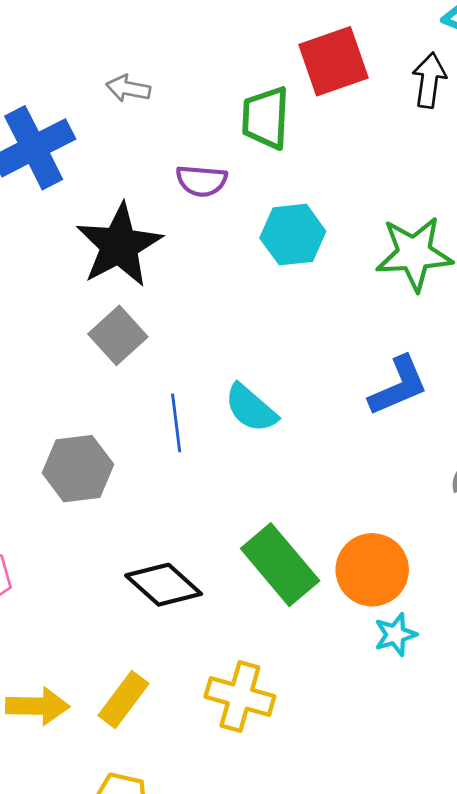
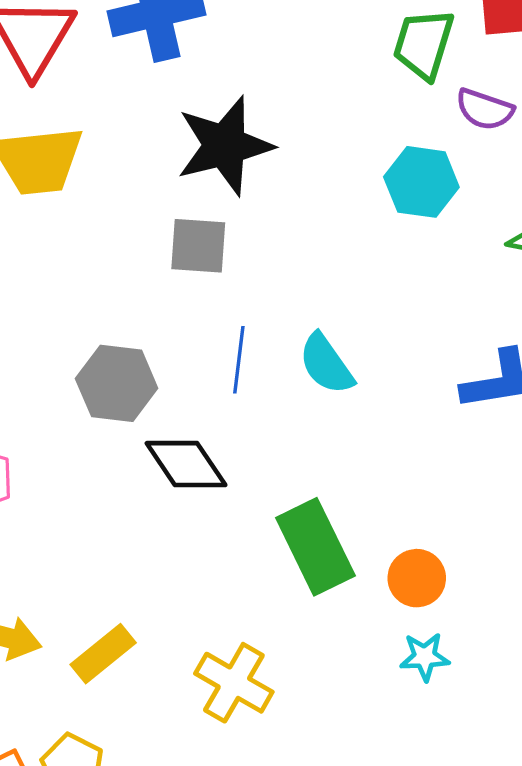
purple semicircle: (202, 181) -> (485, 109), moved
gray square: (118, 335) -> (198, 246), turned 32
orange circle: (372, 570) -> (417, 578), size x0.7
black diamond: (164, 585) -> (186, 464), moved

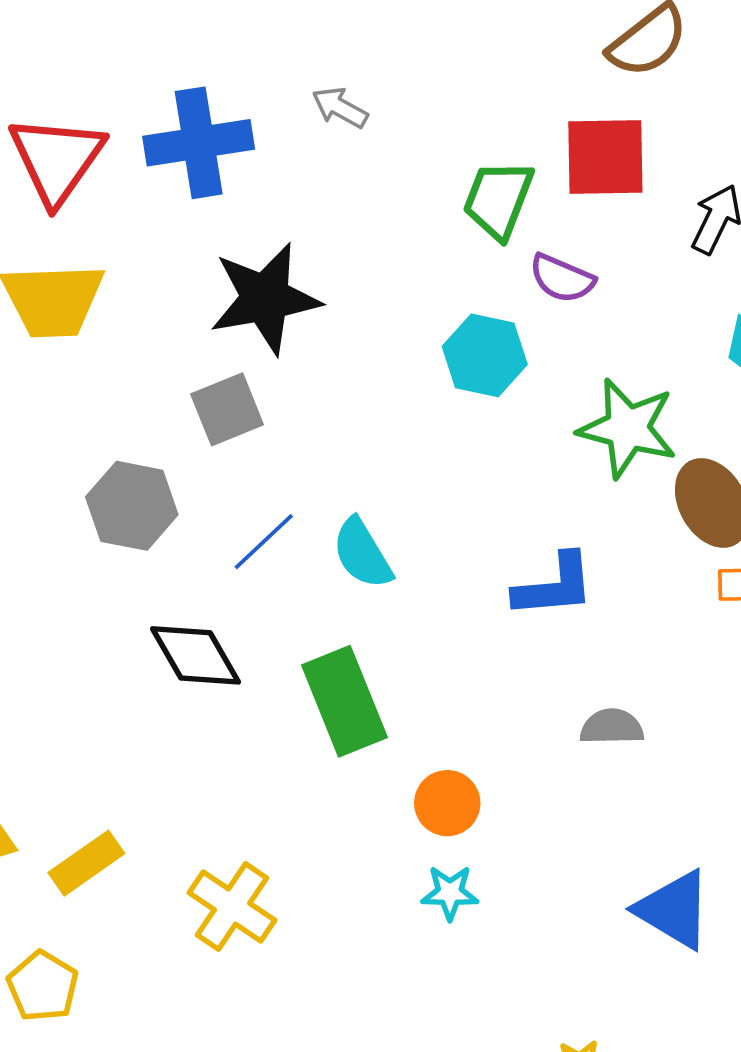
gray square: (198, 246) -> (227, 409), turned -30
blue line: (239, 360) -> (264, 542), turned 36
gray hexagon: (117, 383) -> (132, 506), moved
green rectangle: (315, 547) -> (344, 701), moved

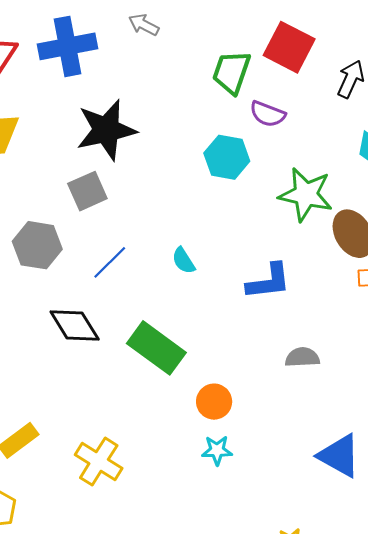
red square: (605, 157) -> (289, 47), turned 30
cyan semicircle: (362, 554) -> (184, 261), moved, size x0.7
green rectangle: (344, 701) -> (156, 348), turned -30

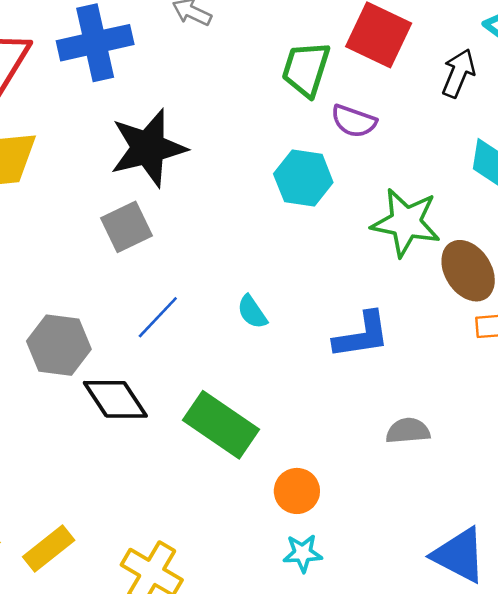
gray hexagon: (37, 245) -> (59, 345), moved

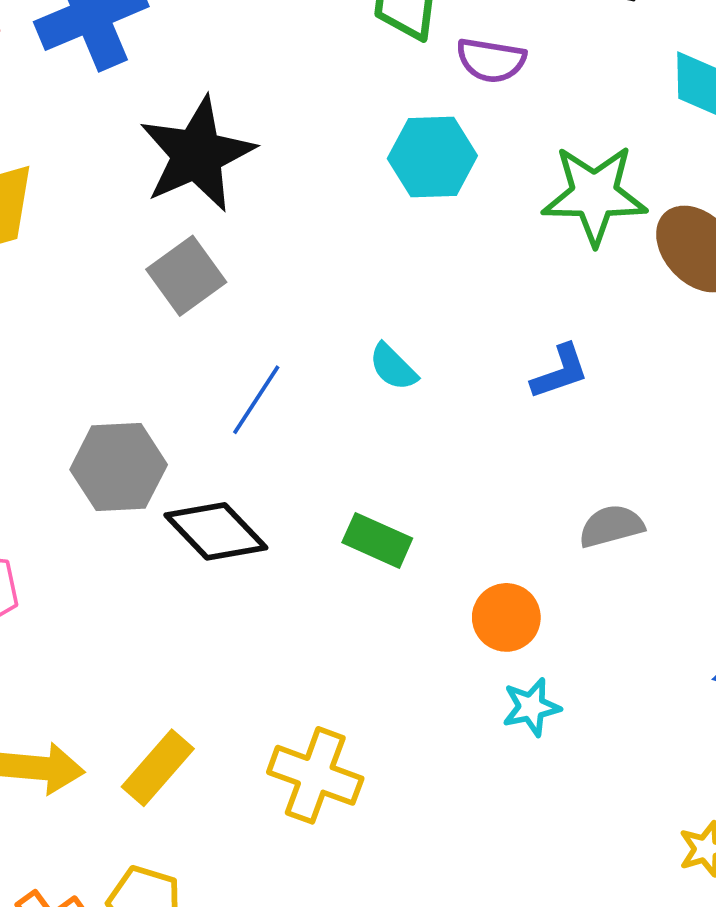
blue L-shape: (362, 335) -> (560, 372), size x0.7
green rectangle: (221, 425) -> (377, 540), size x0.6
gray semicircle: (408, 431) -> (611, 526), moved

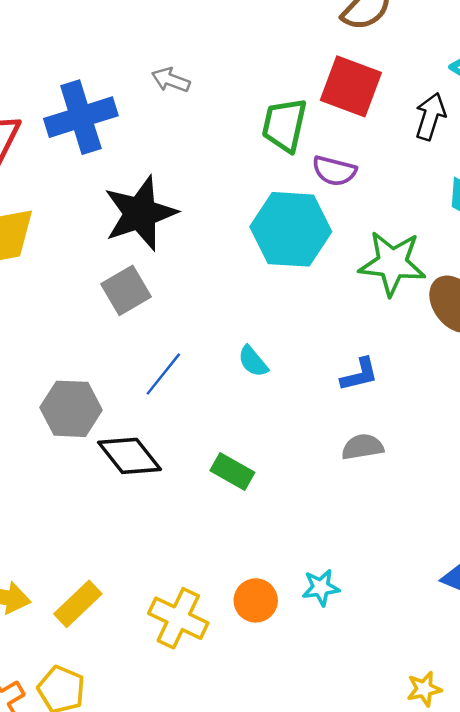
cyan hexagon: (432, 157) -> (291, 229), size x1.4
gray semicircle: (611, 526) -> (362, 447), moved
orange circle: (506, 617) -> (256, 600), moved

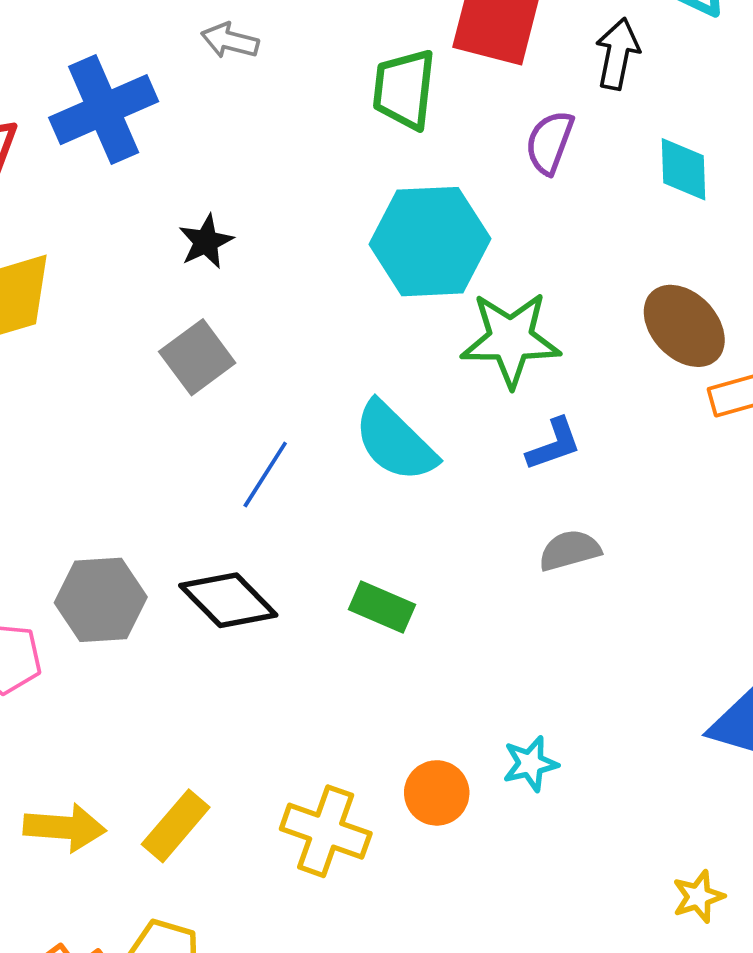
purple semicircle: (334, 171) -> (550, 142), moved, turned 102
black star: (140, 213) -> (206, 242), size x0.5
green star: (392, 263) -> (511, 339), moved
cyan semicircle: (253, 361) -> (395, 442), size x1.8
gray hexagon: (71, 409) -> (101, 600), moved

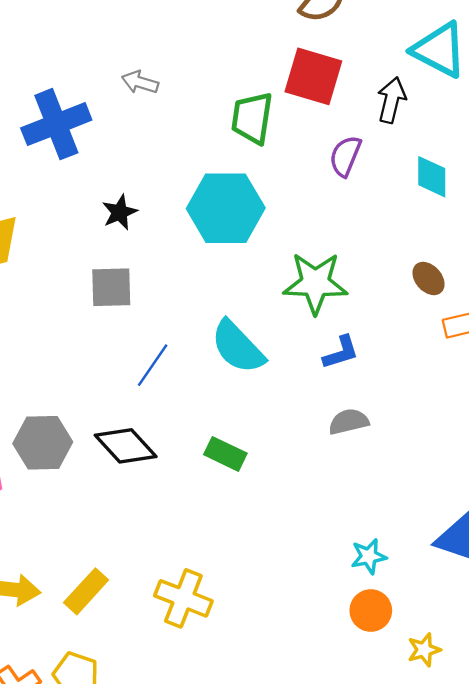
cyan hexagon: (430, 242) -> (226, 208), moved
brown ellipse: (684, 326) -> (428, 279), size x0.6
gray square: (197, 357) -> (111, 287), turned 33
cyan star: (530, 764) -> (369, 556), moved
orange circle: (437, 793) -> (371, 611), moved

